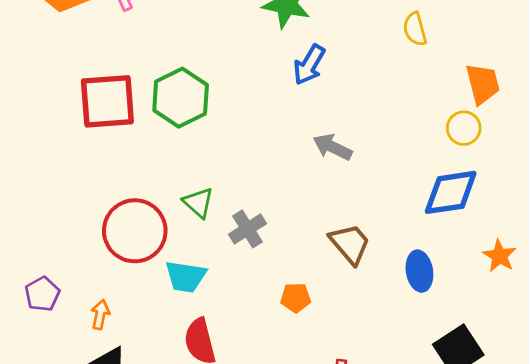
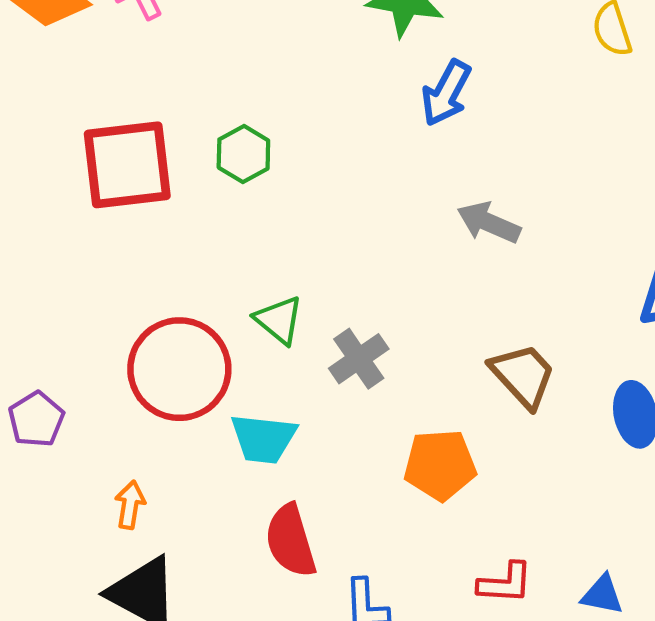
green hexagon: (181, 98) -> (243, 154), size x0.6
purple pentagon: (42, 294) -> (36, 419), moved
orange pentagon: (296, 298) -> (440, 465), size x1.5

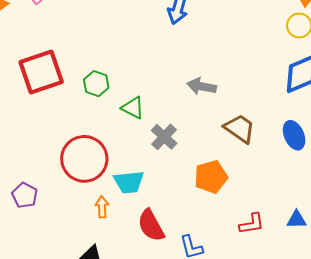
green hexagon: (243, 154) -> (96, 84), moved
gray arrow: (489, 223) -> (202, 86), moved
green triangle: (279, 320) -> (133, 108), moved
orange arrow: (130, 505) -> (102, 207), moved

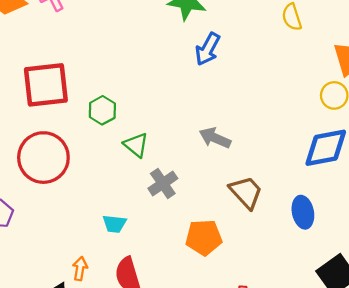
red circle: (84, 159) -> (43, 158), moved
cyan trapezoid: (129, 182) -> (114, 224), size x0.7
orange arrow: (102, 207) -> (80, 269), moved

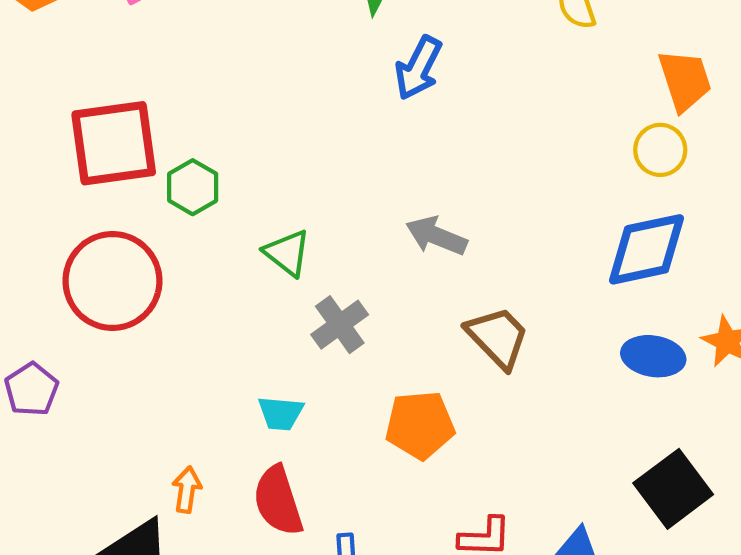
green hexagon: (102, 110) -> (193, 187), moved
blue ellipse: (303, 212) -> (653, 356), moved, turned -68
cyan trapezoid: (114, 224) -> (281, 413), moved

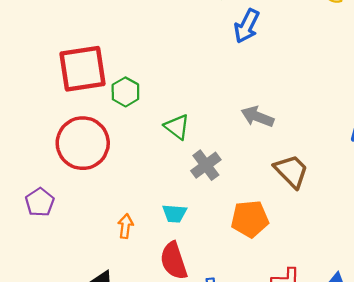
orange arrow: (187, 490) -> (125, 226), moved

